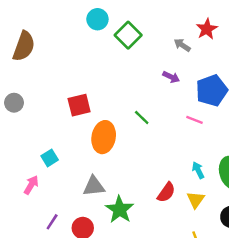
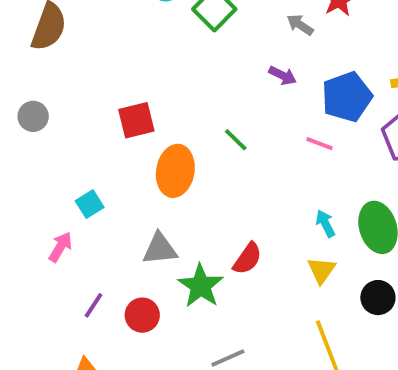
red semicircle: (166, 192) -> (247, 259), moved

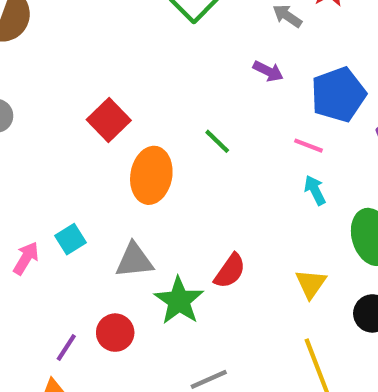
red square: (136, 120) -> (109, 120), turned -30
cyan square: (90, 204) -> (71, 239), moved
cyan arrow: (325, 224) -> (315, 190), moved
purple line: (94, 305) -> (66, 347), moved

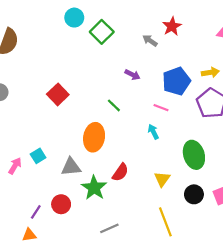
purple arrow: (268, 71) -> (132, 75), moved
orange ellipse: (151, 175) -> (94, 137), moved
cyan arrow: (315, 190) -> (153, 132), moved

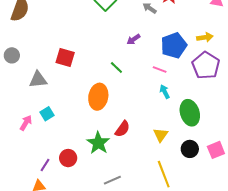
purple arrow: (132, 75) -> (133, 39), turned 120
red square: (58, 94) -> (65, 57), turned -30
cyan arrow: (153, 132) -> (165, 92), moved
gray triangle: (71, 167) -> (38, 80), moved

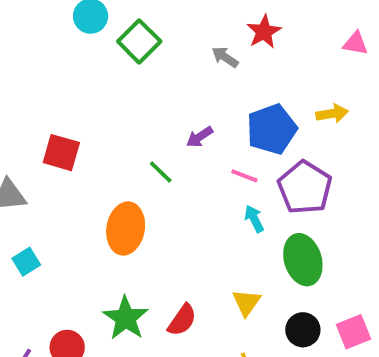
purple arrow: (133, 39) -> (200, 137), moved
purple pentagon: (206, 65) -> (305, 188), moved
red semicircle: (122, 129) -> (182, 320), moved

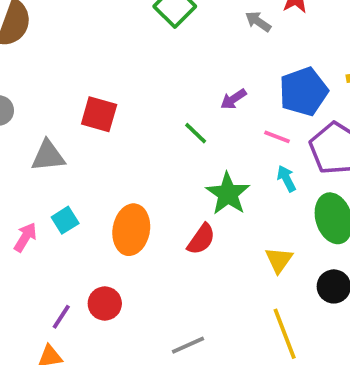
orange ellipse: (126, 228) -> (131, 230), moved
green star: (126, 318) -> (228, 194), moved
red semicircle: (182, 320) -> (201, 239), moved

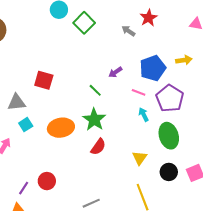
green star: (228, 194) -> (94, 120), moved
cyan square: (65, 220) -> (26, 125), moved
orange ellipse: (131, 230) -> (61, 128), moved, turned 70

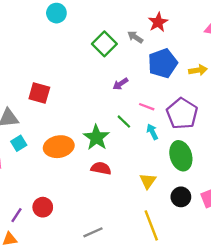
green square: (84, 23) -> (104, 44), moved
blue pentagon: (153, 68) -> (163, 63), moved
green line: (95, 90) -> (124, 122), moved
red semicircle: (98, 147) -> (101, 168), turned -114

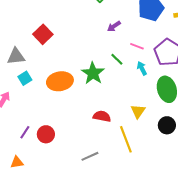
red square: (39, 93) -> (43, 34), turned 30
red semicircle: (101, 168) -> (102, 116), moved
purple line: (16, 215) -> (25, 132), moved
yellow line: (151, 225) -> (126, 139), moved

